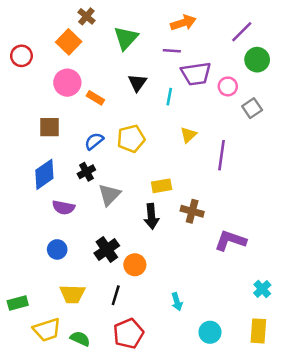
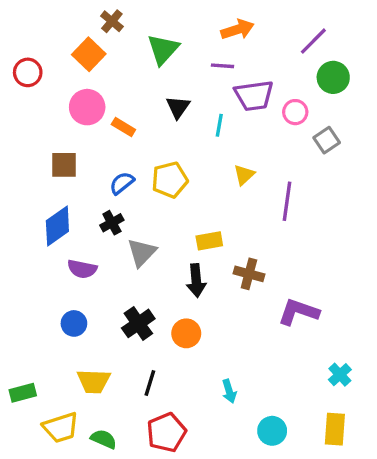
orange circle: (135, 265) -> (186, 333), moved

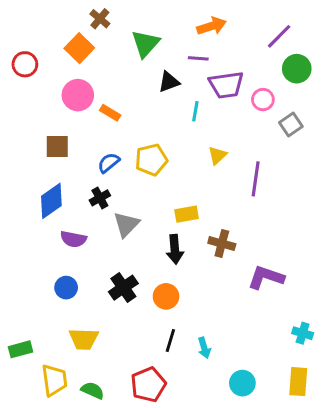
black triangle: (178, 107) -> (169, 82), moved, turned 35
cyan cross: (340, 375) -> (303, 333), turned -30
black line: (150, 383) -> (170, 340), moved
yellow trapezoid: (61, 427) -> (54, 380), turned -80

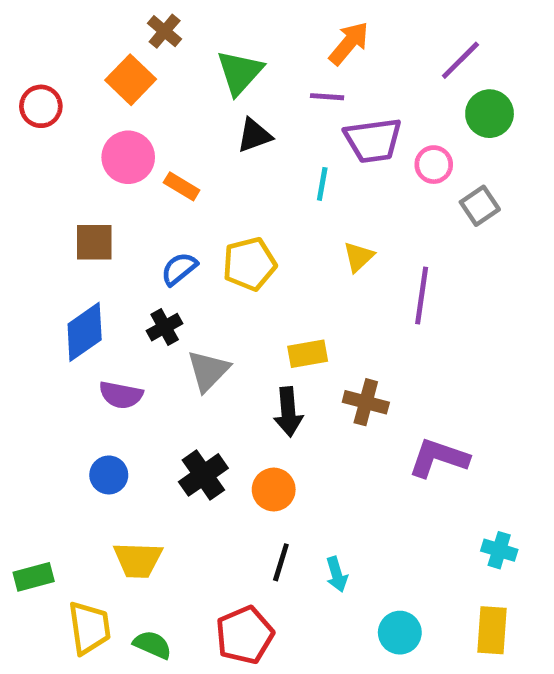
orange arrow: (212, 26) -> (349, 43), turned -32
black triangle: (169, 82) -> (254, 135), moved

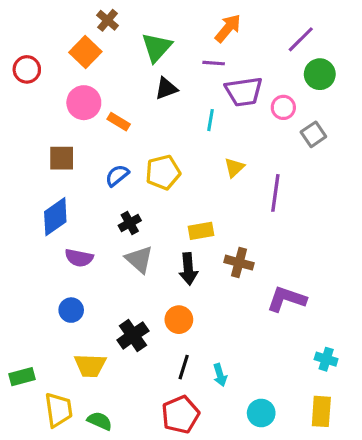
black cross: (165, 327) -> (130, 223), moved
gray triangle: (208, 371) -> (139, 259), moved, turned -32
black cross: (203, 475) -> (133, 335), moved
red pentagon: (245, 635) -> (180, 415), moved

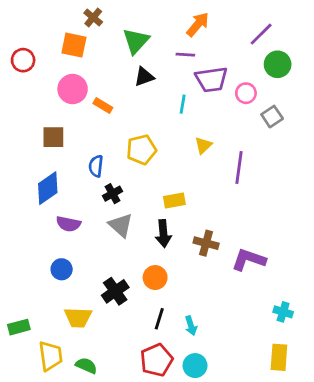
orange square: (85, 52) -> (74, 45), turned -32
blue semicircle: (117, 175) -> (96, 166), moved, turned -45
brown cross: (239, 263) -> (206, 243), moved
cyan circle: (261, 413) -> (195, 366), moved

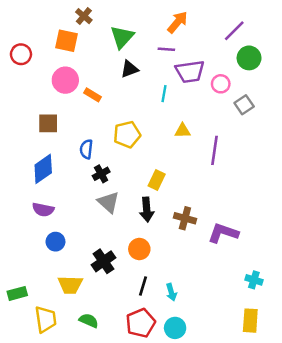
yellow triangle: (203, 145) -> (182, 131), turned 42
yellow rectangle: (174, 200) -> (157, 180), turned -54
purple semicircle: (68, 224) -> (43, 210), moved
green semicircle: (86, 366) -> (89, 321), moved

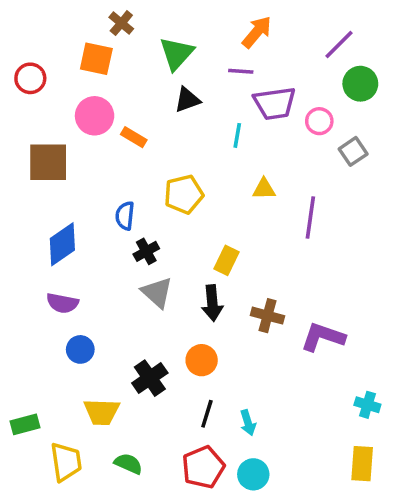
brown square: (48, 123) -> (48, 162), moved, size x1.4

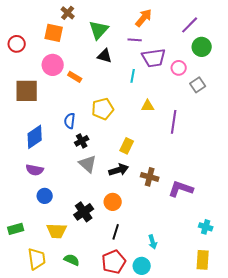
black triangle: (187, 100) -> (105, 56), turned 35
black arrow: (212, 303) -> (119, 170), turned -102
cyan arrow: (248, 423) -> (153, 242), moved
green rectangle: (25, 424) -> (16, 229), moved

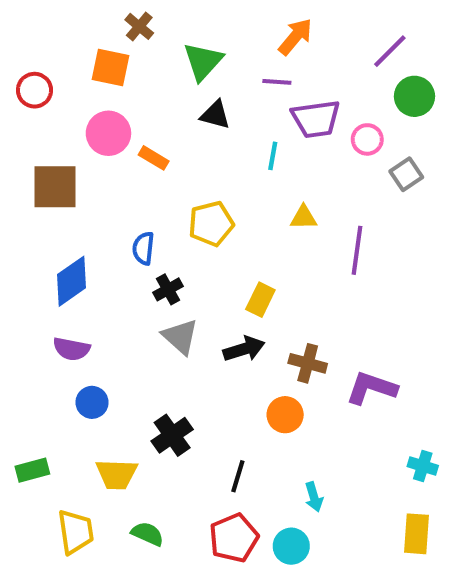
orange circle: (113, 202) -> (285, 415), moved

